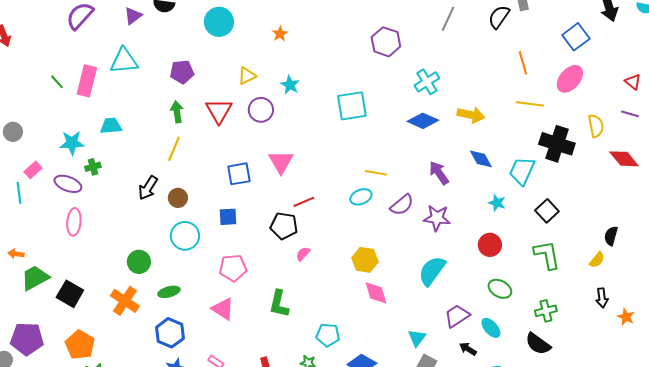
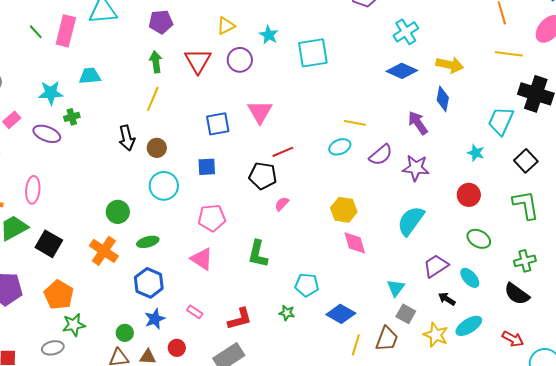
cyan square: (352, 106) -> (313, 53), moved
blue diamond: (481, 159) -> (443, 99), moved, turned 40
black arrow: (148, 188) -> (127, 138), turned -45
pink ellipse: (74, 222) -> (33, 190), moved

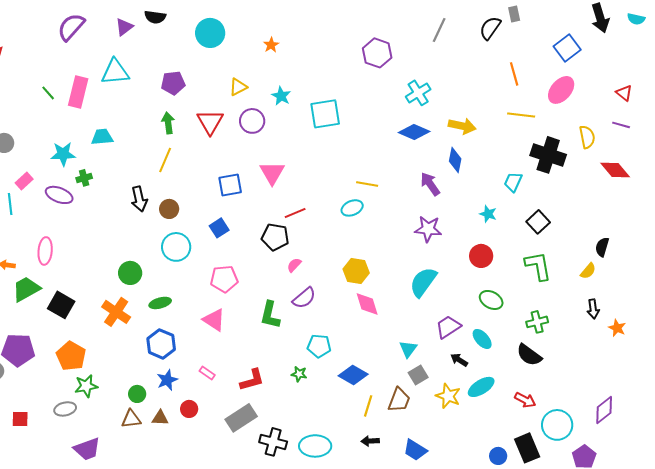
cyan trapezoid: (501, 121) -> (513, 182), size x0.7
purple semicircle: (381, 155) -> (304, 298), moved
blue square: (207, 167) -> (219, 228), turned -30
gray square: (406, 314) -> (418, 375), turned 30

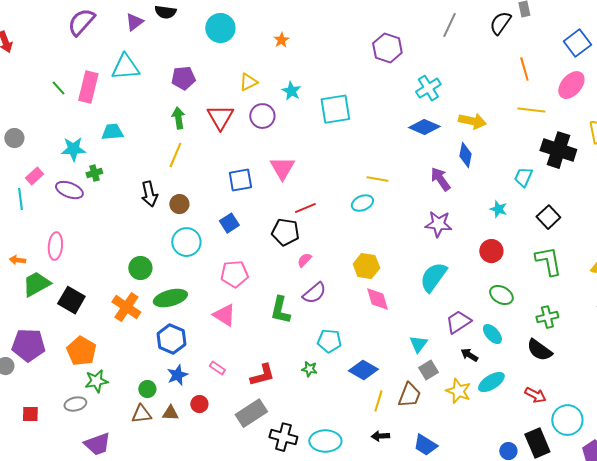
green ellipse: (160, 303) -> (170, 298), size x1.5

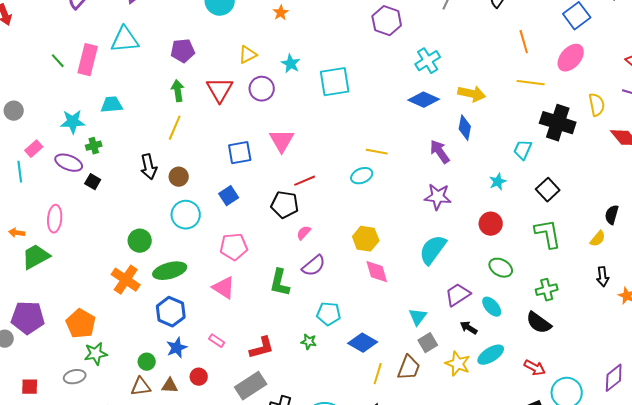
cyan star: (498, 209) -> (498, 182), turned 30
black square: (71, 300) -> (93, 182), moved, size x0.6

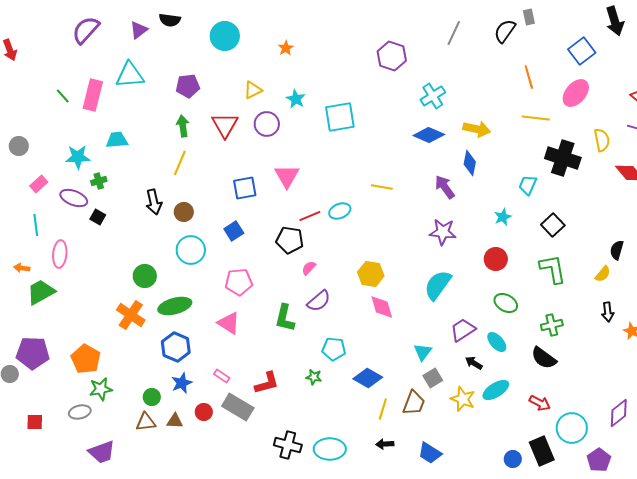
cyan line: (20, 172) -> (36, 225), moved
cyan ellipse: (362, 176) -> (340, 211), moved
gray rectangle: (251, 386) -> (238, 407), moved, turned 64

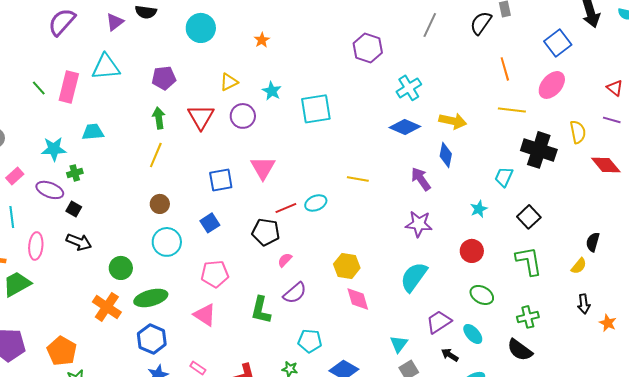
black arrow: (154, 202) -> (79, 242), moved, turned -55

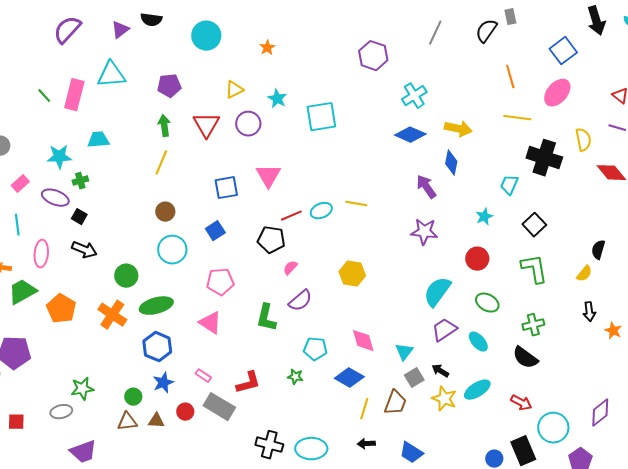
yellow line: (358, 179) -> (356, 204), moved
cyan semicircle: (414, 277) -> (437, 292), moved
pink diamond: (358, 299) -> (363, 341), moved
orange pentagon: (62, 351) -> (61, 309), moved
black arrow: (450, 355) -> (440, 371), moved

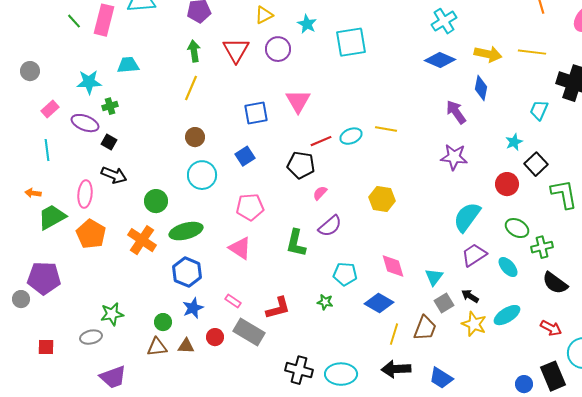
yellow line: (517, 118) -> (532, 52), moved
black square: (534, 225) -> (536, 164), moved
pink ellipse: (41, 254) -> (85, 194), moved
green cross: (533, 325) -> (542, 247), moved
black arrow: (366, 444) -> (396, 369), size x1.6

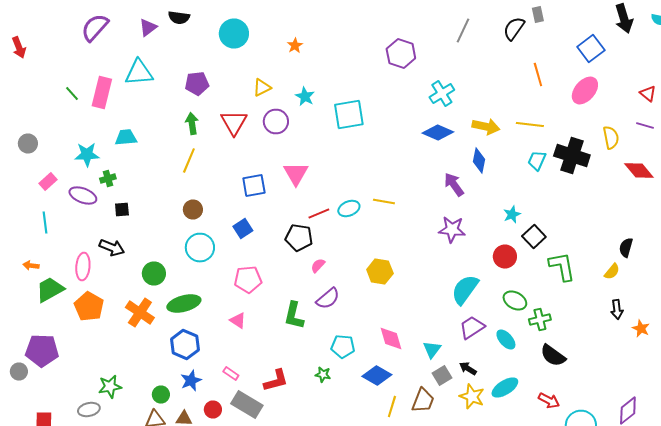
cyan trapezoid: (539, 110) -> (537, 160), moved
black square: (109, 142) -> (122, 210), moved, turned -35
pink triangle: (240, 248) -> (238, 320), size x0.7

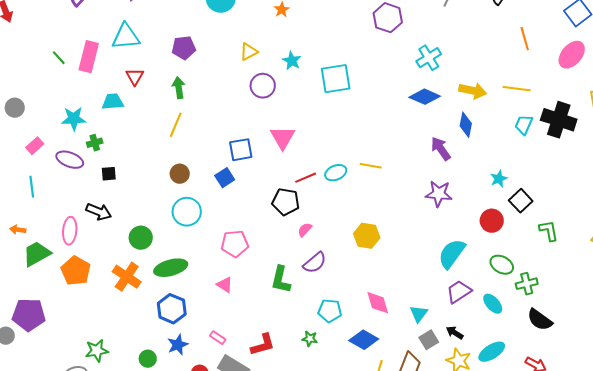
red triangle: (234, 122) -> (135, 77), moved, size x0.7
blue square: (243, 228) -> (225, 178), moved
green L-shape: (562, 266) -> (549, 231), size x0.7

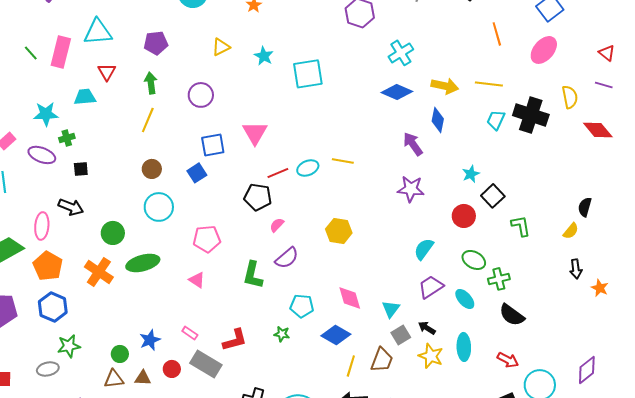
purple circle: (263, 86) -> (201, 95), moved
cyan semicircle: (452, 254) -> (424, 249), size x0.7
blue hexagon: (172, 309) -> (53, 307), moved
cyan ellipse: (492, 352) -> (464, 347), turned -60

